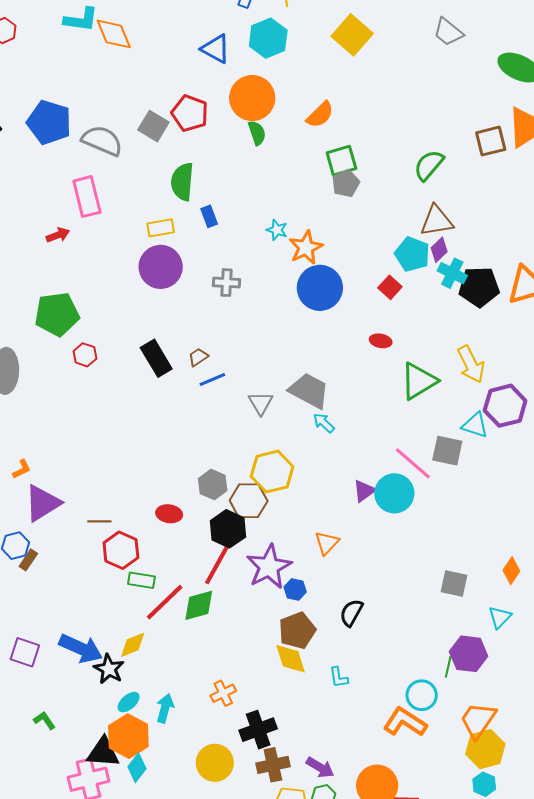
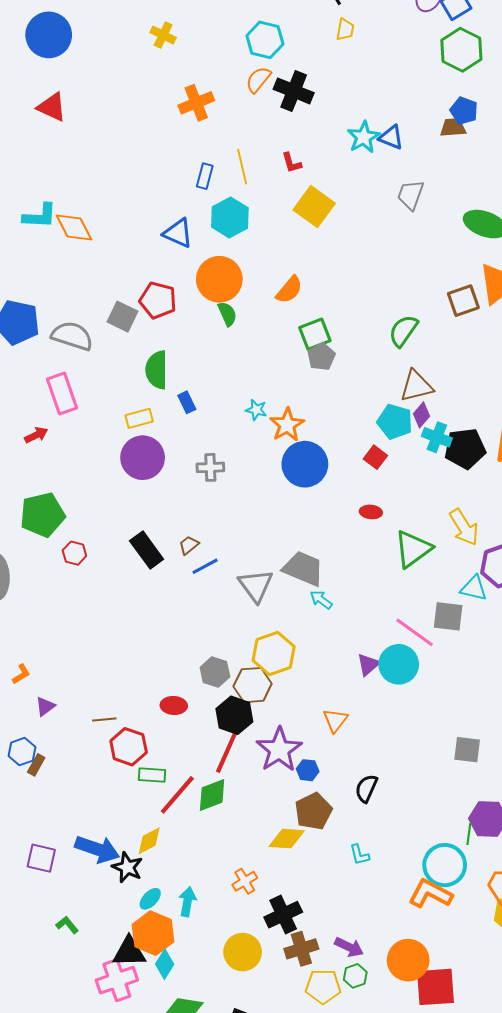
gray trapezoid: (448, 32) -> (411, 195), turned 76
gray triangle: (261, 403) -> (256, 586), size x1.4
purple triangle: (42, 503) -> (45, 706), size x0.5
yellow diamond: (291, 659) -> (287, 839), moved, turned -63
cyan circle: (422, 695) -> (445, 865), size x1.4

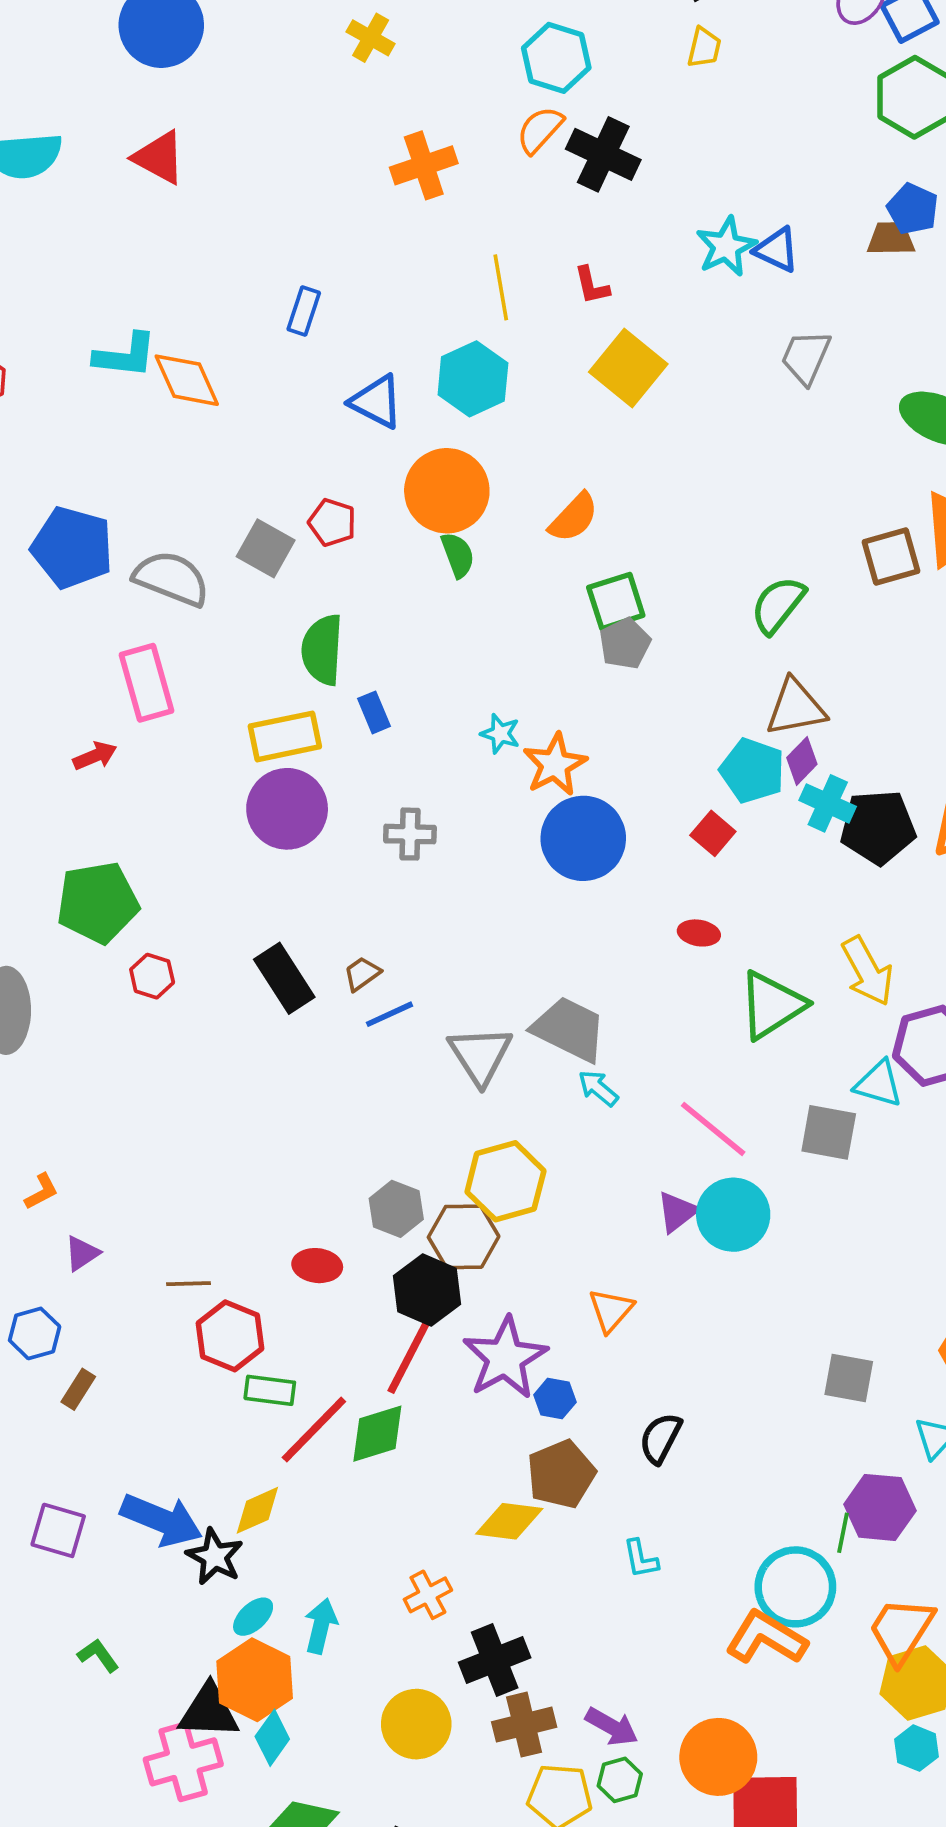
blue rectangle: (205, 176) -> (304, 311), moved
red pentagon: (158, 300) -> (332, 522), size x0.7
yellow rectangle: (139, 418) -> (285, 736), size x1.4
pink line: (415, 632) -> (713, 1129), moved
brown rectangle: (36, 765) -> (78, 1389), moved

